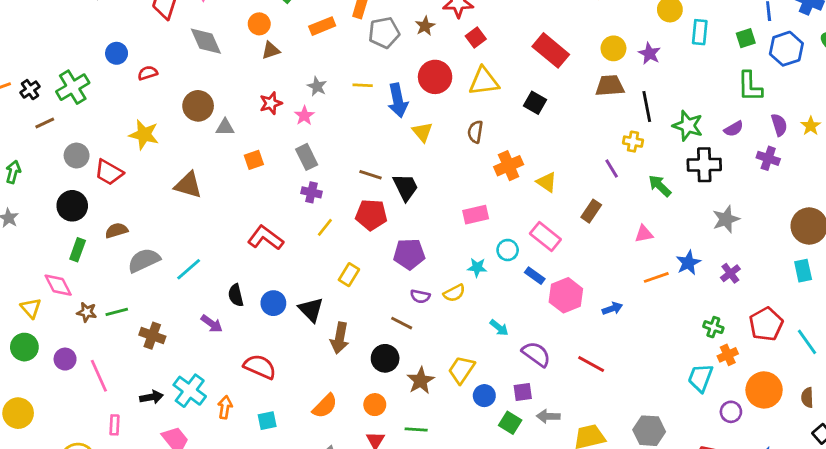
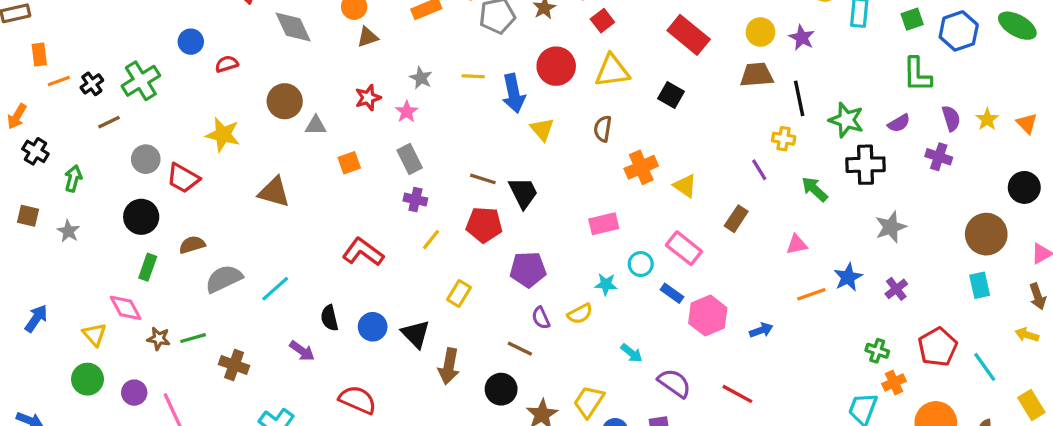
purple semicircle: (420, 296) -> (541, 318), turned 54

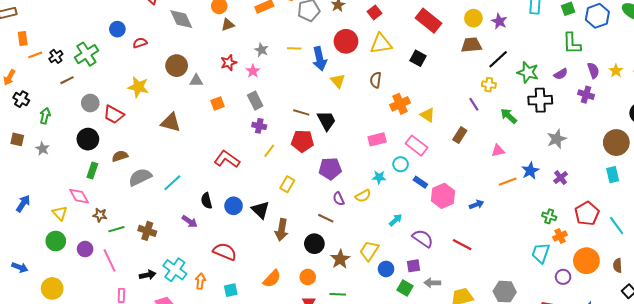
black line: (799, 98) -> (498, 59), turned 60
pink rectangle: (684, 248) -> (417, 146), moved
green line: (193, 338) -> (116, 229), moved
cyan arrow: (632, 353) -> (396, 220), turned -80

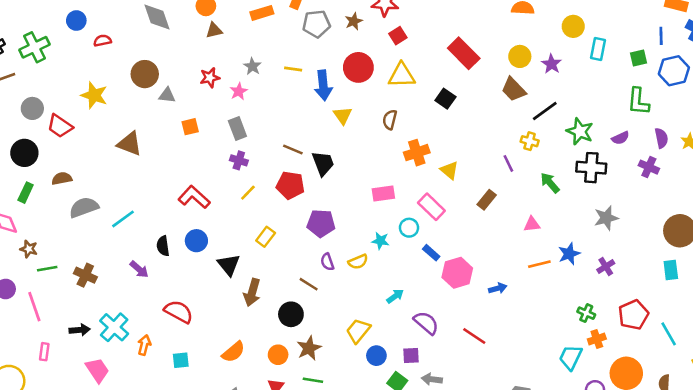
brown trapezoid: (471, 45) -> (514, 89), turned -135
blue circle: (234, 206) -> (196, 241), moved
brown star: (340, 259) -> (309, 348), moved

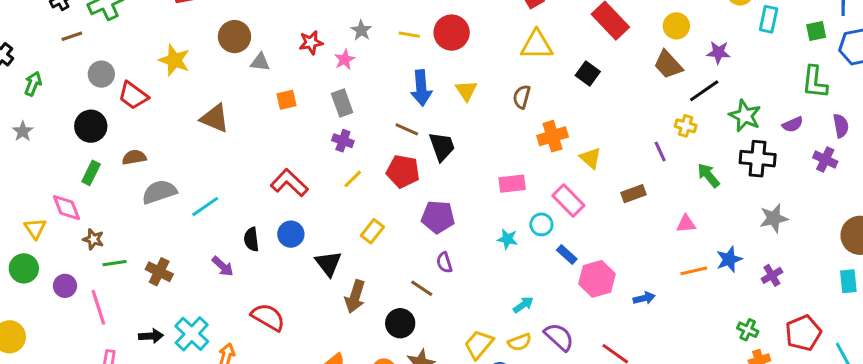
purple star: (551, 64) -> (718, 52), moved, turned -30
red circle: (358, 67) -> (452, 33), moved
blue arrow: (323, 85) -> (421, 88), moved
brown rectangle: (487, 200) -> (634, 194), turned 30
yellow semicircle: (358, 262) -> (520, 342), moved

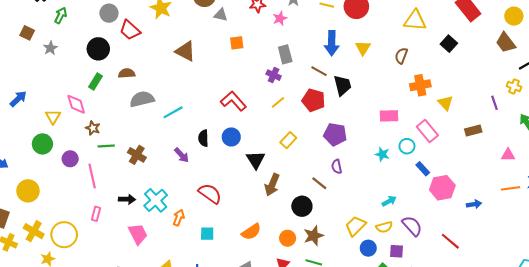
gray rectangle: (342, 103) -> (285, 54), moved

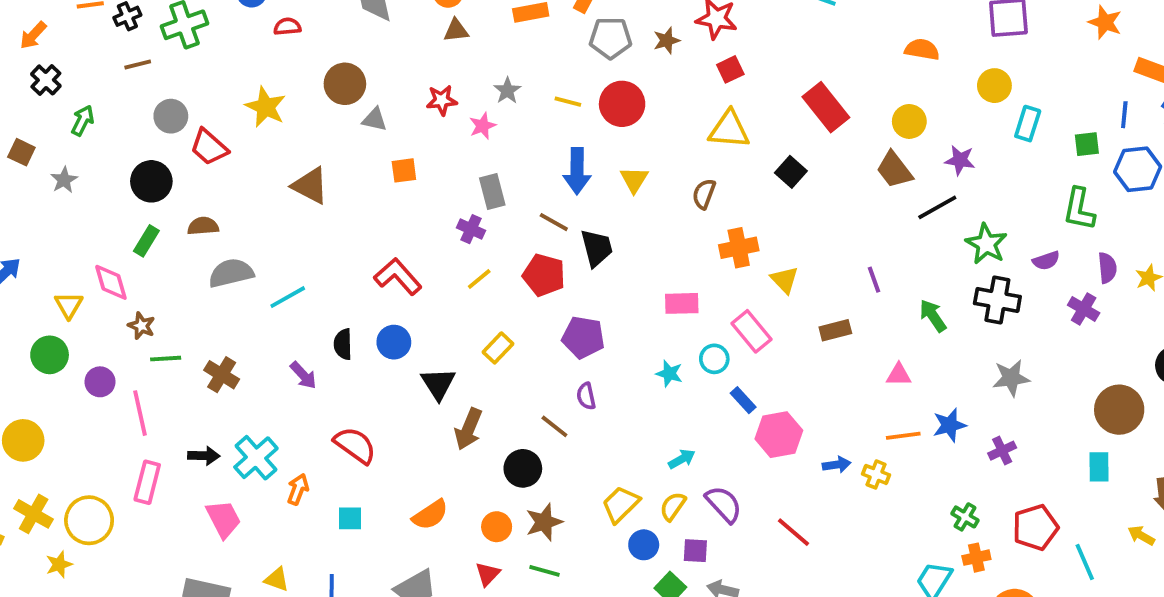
yellow cross: (514, 86) -> (876, 474), moved
pink rectangle: (96, 214) -> (147, 482), size x1.5
yellow semicircle: (384, 227) -> (673, 506), turned 140

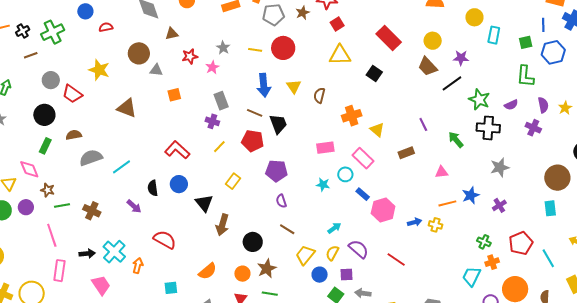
brown triangle: (456, 30) -> (172, 34), moved
brown semicircle: (704, 194) -> (319, 95), moved
purple circle: (100, 382) -> (26, 207), moved
brown line: (554, 426) -> (287, 229), moved
cyan square: (350, 518) -> (171, 288), moved

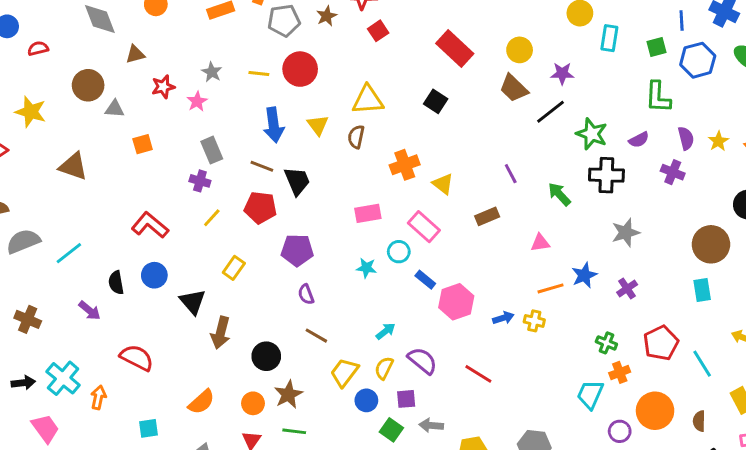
yellow triangle: (340, 55) -> (368, 100), moved

